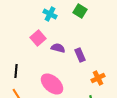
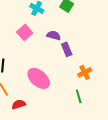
purple semicircle: (58, 48) -> (54, 35), moved

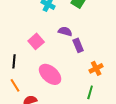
pink square: (25, 32) -> (36, 41), moved
green line: (79, 96) -> (90, 92), turned 32

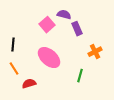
pink square: (36, 41) -> (47, 25), moved
green line: (90, 92) -> (80, 76), moved

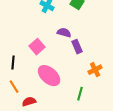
pink square: (47, 25) -> (37, 47), moved

